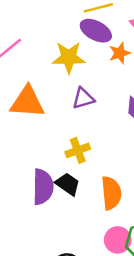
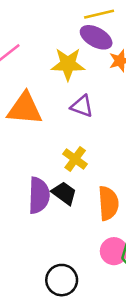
purple triangle: (83, 98) -> (82, 106), turned 35
yellow cross: (78, 150) -> (75, 159), turned -35

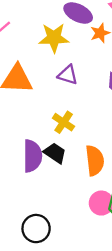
black circle: (62, 280) -> (36, 229), moved

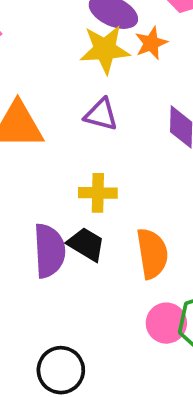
yellow star: (54, 38) -> (105, 49), moved
yellow cross: (64, 122) -> (98, 193), turned -30

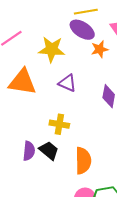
yellow star: (105, 49) -> (52, 49), moved
purple semicircle: (49, 251) -> (29, 151), size x0.7

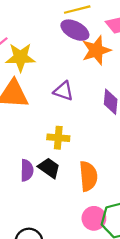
yellow star: (52, 49) -> (20, 57), moved
orange star: (100, 49) -> (96, 50), size x1.5

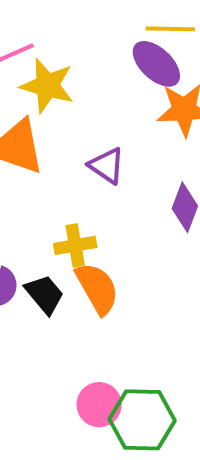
yellow cross: (58, 138) -> (75, 245), turned -30
orange semicircle: (88, 176) -> (97, 288), moved, turned -40

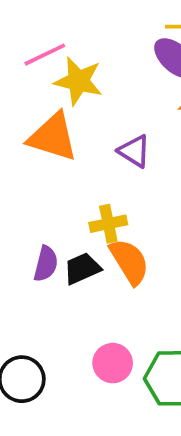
black trapezoid: (44, 294) -> (82, 268), turned -72
pink circle: (99, 405) -> (113, 363), moved

